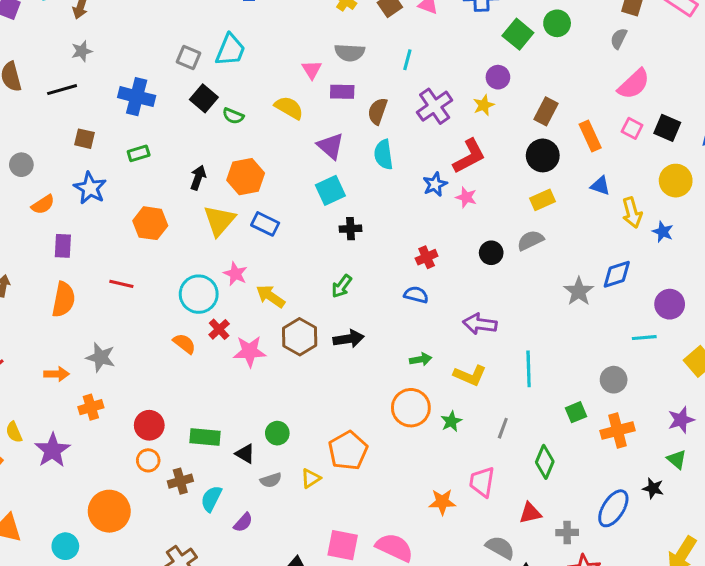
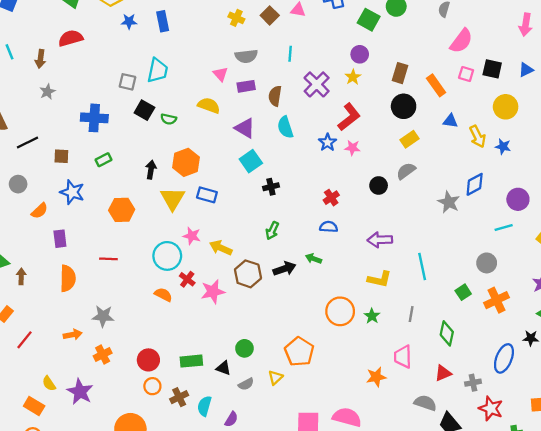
black line: (62, 90) -> (27, 143), moved
green arrow: (421, 359) -> (314, 259), moved, turned -140

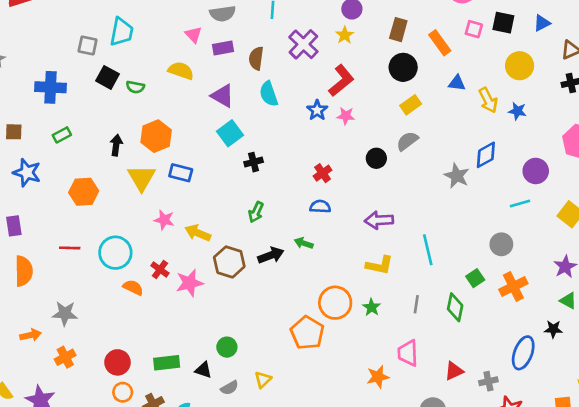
cyan circle: (167, 256) -> (115, 253), moved
green diamond: (447, 333) -> (455, 307), moved
orange pentagon: (299, 352) -> (307, 333), moved

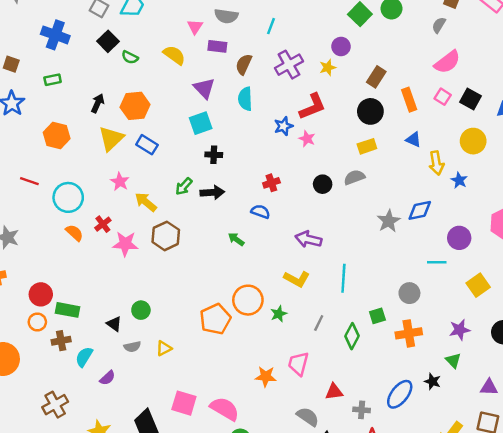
green arrow: (256, 212) -> (184, 186), moved
black arrow: (271, 255) -> (212, 192), moved
green rectangle: (167, 363) -> (68, 310), moved

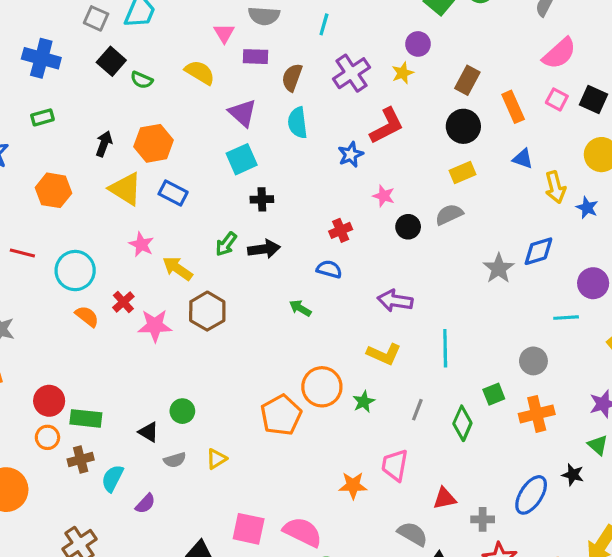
yellow triangle: (111, 139) -> (126, 189), turned -40
pink star: (307, 139) -> (384, 196), moved

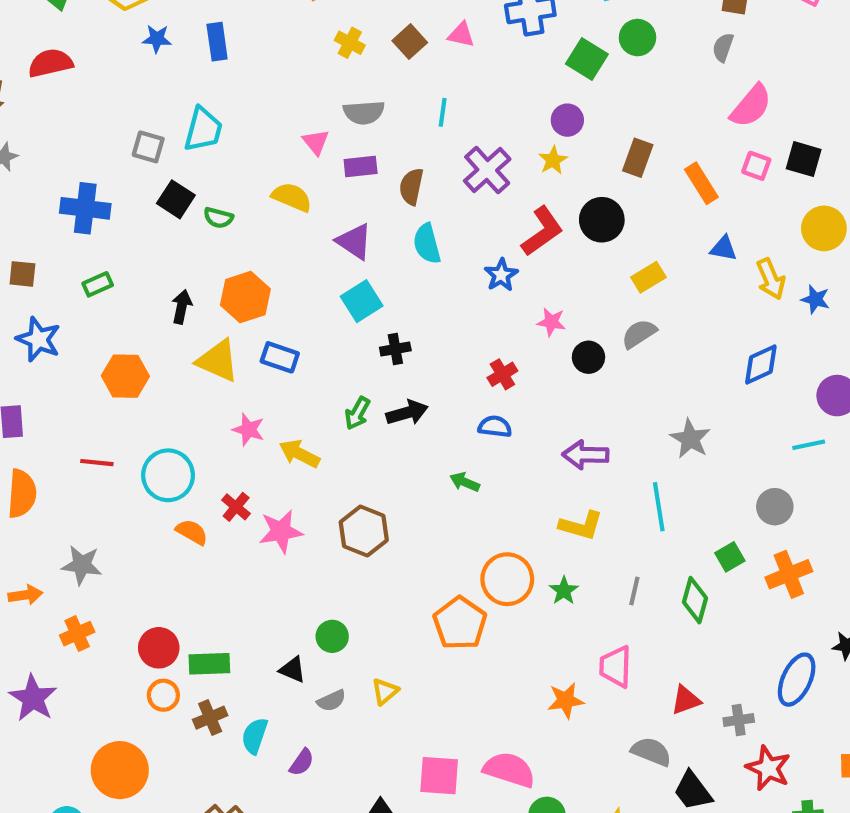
black circle: (463, 126) -> (602, 220), moved
gray star: (499, 268) -> (690, 439), moved
brown hexagon: (207, 311) -> (364, 531), moved

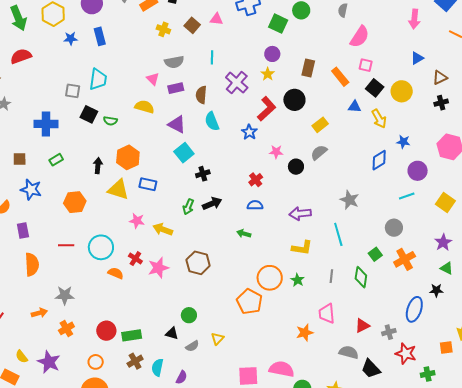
black square: (804, 159) -> (375, 88), moved, turned 30
blue star: (815, 299) -> (403, 142), moved
orange circle: (163, 695) -> (96, 362), moved

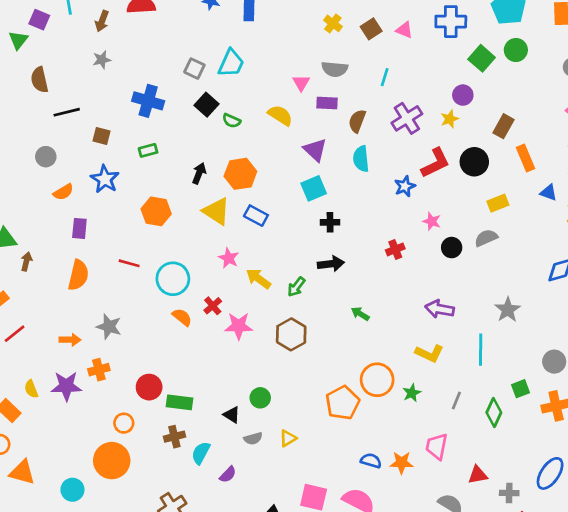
orange rectangle: (340, 77) -> (526, 158), moved
blue semicircle: (255, 205) -> (371, 461), moved
green arrow: (188, 207) -> (296, 287), moved
purple star: (49, 362) -> (66, 386), moved, turned 30

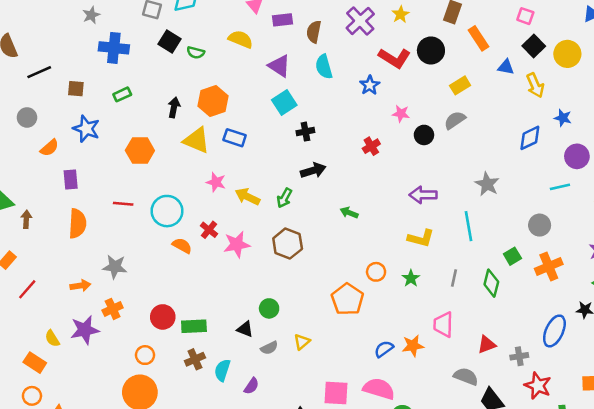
gray star: (102, 60) -> (91, 15), moved
red L-shape: (435, 163) -> (395, 58), turned 68
orange circle: (377, 380) -> (376, 272), size x0.6
blue semicircle: (371, 461) -> (384, 349), turned -42

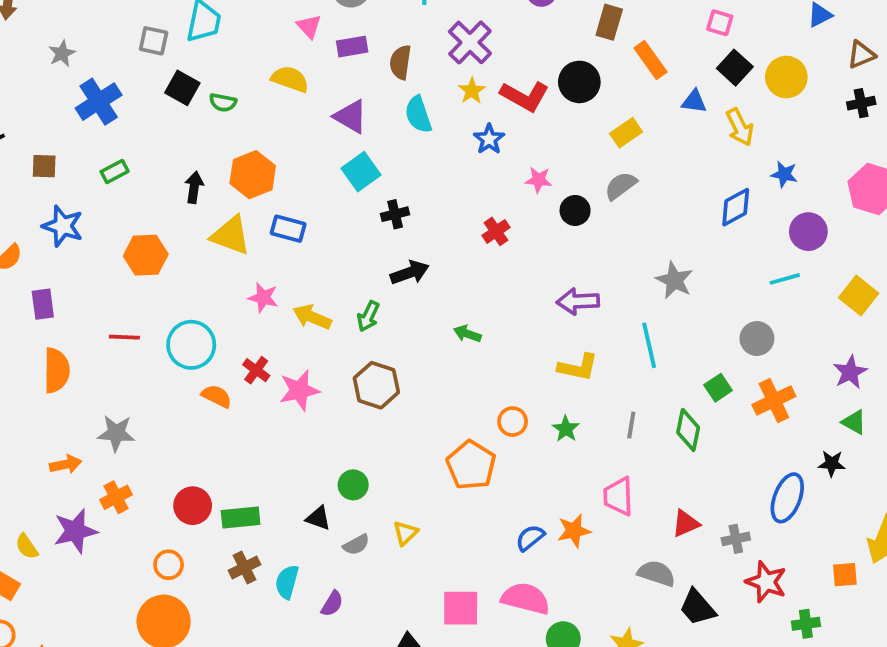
yellow star: (400, 14) -> (472, 91), moved
blue cross: (114, 48) -> (99, 102), turned -36

